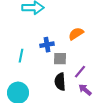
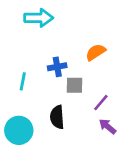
black semicircle: (60, 82) -> (57, 117), moved

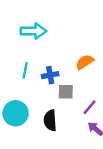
cyan line: (23, 81) -> (25, 70), moved
cyan circle: (19, 130) -> (16, 113), moved

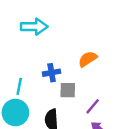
cyan line: (25, 70) -> (19, 86), moved

